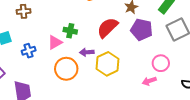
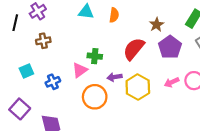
purple pentagon: (142, 30) -> (170, 47), turned 30
pink arrow: (149, 81) -> (172, 82), moved

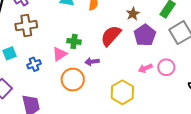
brown cross: (43, 41) -> (26, 26), size x1.5
yellow hexagon: (138, 87) -> (122, 92), moved

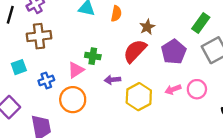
brown star: (133, 14) -> (147, 27), moved
orange circle: (73, 80) -> (73, 100), moved
yellow hexagon: (122, 92) -> (139, 97), moved

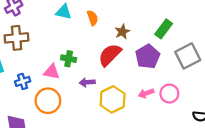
orange semicircle: (116, 14) -> (93, 18), turned -32
green rectangle: (201, 23) -> (164, 29), moved
pink triangle: (76, 70) -> (52, 72), turned 42

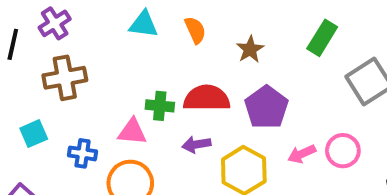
red semicircle: (110, 55) -> (207, 98), moved, turned 50
purple pentagon: (148, 56) -> (266, 107), moved
blue cross: (23, 81) -> (83, 153), turned 32

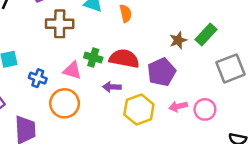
brown star: (250, 49) -> (178, 40), moved
brown cross: (65, 78) -> (60, 24), moved

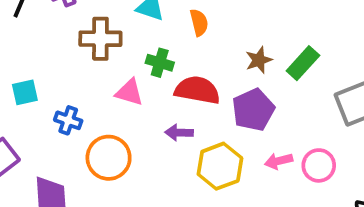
green rectangle: (206, 35) -> (303, 63), moved
brown star: (178, 40) -> (259, 60), moved
green cross: (93, 58) -> (160, 63), moved
pink triangle: (72, 71) -> (129, 92), moved

